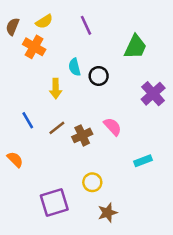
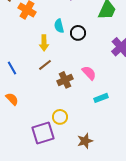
blue line: (28, 120) -> (12, 68), moved
brown line: (57, 128) -> (45, 65), moved
cyan rectangle: (143, 161) -> (101, 98), moved
yellow circle: (92, 182) -> (60, 117), moved

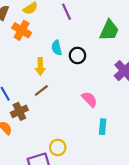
brown cross: (65, 80) -> (19, 111), moved
cyan rectangle: (101, 98) -> (103, 127), turned -64

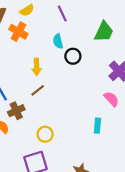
cyan semicircle: (57, 48) -> (58, 41), moved
pink semicircle: (89, 99) -> (111, 99), moved
yellow circle: (58, 147) -> (45, 134), moved

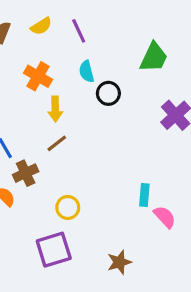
purple line: (62, 13) -> (79, 31), moved
orange cross: (18, 32) -> (38, 76), moved
pink semicircle: (111, 99) -> (165, 217), moved

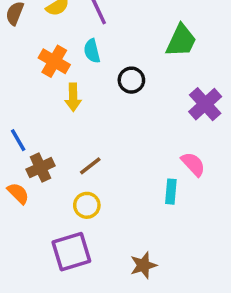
cyan semicircle: (87, 71) -> (92, 51), moved
brown line: (57, 143) -> (90, 166), moved
pink semicircle: (165, 217) -> (193, 164), moved

